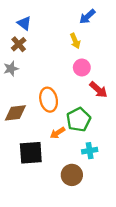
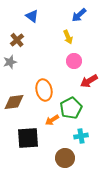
blue triangle: (24, 23) -> (32, 16), moved
red arrow: (98, 90) -> (89, 81), turned 108

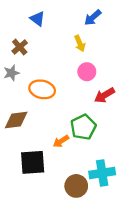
orange ellipse: (44, 90) -> (42, 89), moved, turned -65
cyan cross: (81, 136) -> (102, 173), moved, size x1.5

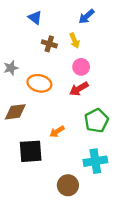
brown cross: (20, 47) -> (49, 44), moved, turned -32
red arrow: (104, 95) -> (79, 89), moved
green pentagon: (83, 127) -> (96, 121), moved
brown circle: (76, 186) -> (68, 185), moved

